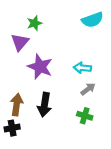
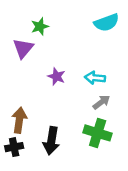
purple star: (40, 67) -> (56, 77), moved, size x0.6
black arrow: (44, 105) -> (51, 141), moved
green cross: (85, 116) -> (98, 133), size x1.5

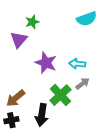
purple star: (56, 77) -> (46, 63), size x1.5
brown arrow: (19, 120) -> (16, 98), turned -138
green cross: (98, 133) -> (60, 95), moved, turned 30

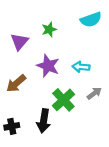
green star: (32, 22) -> (49, 29), moved
gray arrow: (82, 84) -> (94, 93), moved
brown arrow: (16, 98) -> (16, 83), moved

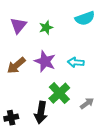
purple triangle: (19, 42) -> (18, 25), moved
brown arrow: (16, 83) -> (16, 65), moved
gray arrow: (94, 93) -> (87, 103), moved

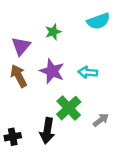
purple triangle: (18, 25) -> (21, 46), moved
brown arrow: (16, 65) -> (19, 76), turned 102

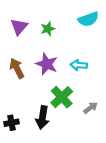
purple triangle: (21, 46) -> (19, 27), moved

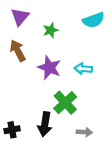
purple triangle: (19, 27) -> (20, 17), moved
brown arrow: (17, 68) -> (18, 51), moved
gray arrow: (91, 108) -> (84, 132), moved, turned 40

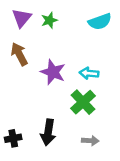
green star: (50, 30) -> (49, 20), moved
green cross: (65, 103) -> (83, 102), moved

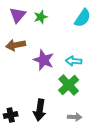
cyan semicircle: (100, 22) -> (83, 18), turned -36
brown arrow: (19, 54) -> (16, 45), turned -72

